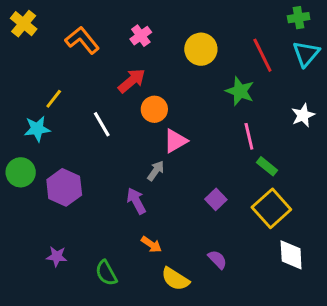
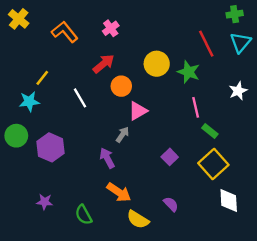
yellow circle: (201, 49) -> (157, 64), moved
orange arrow: (151, 244) -> (119, 192), size x1.5

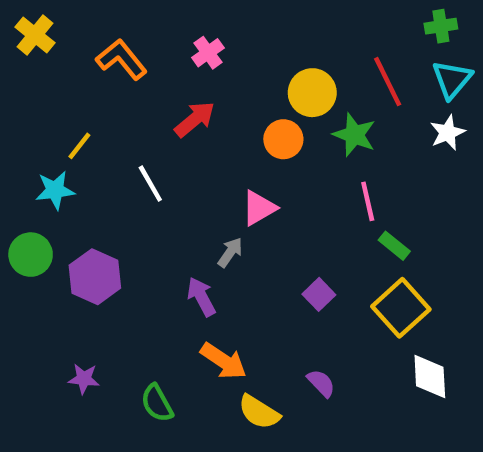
yellow circle: (157, 64) -> (312, 93), moved
orange circle: (121, 86) -> (283, 139), moved
white star: (238, 91) -> (448, 133), moved

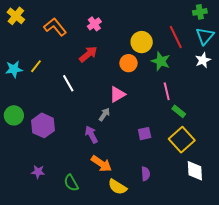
cyan star: (55, 190) -> (14, 69), moved
purple square: (319, 294) -> (145, 134), turned 32
purple semicircle: (321, 383) -> (146, 174), turned 40

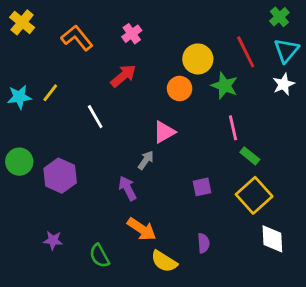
green cross: (200, 12) -> (279, 17), turned -32

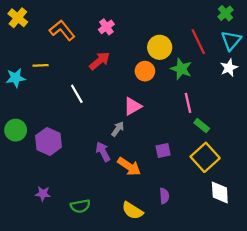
yellow line: (50, 93) -> (41, 65), moved, turned 49
orange arrow: (142, 229) -> (129, 166), moved
green semicircle: (99, 256) -> (80, 206), turned -72

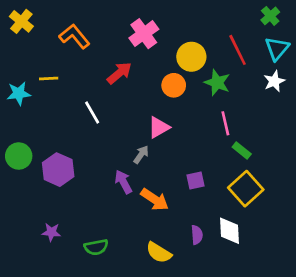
pink cross: (106, 27) -> (144, 34), moved, size x1.5
white diamond: (220, 192) -> (229, 231), moved

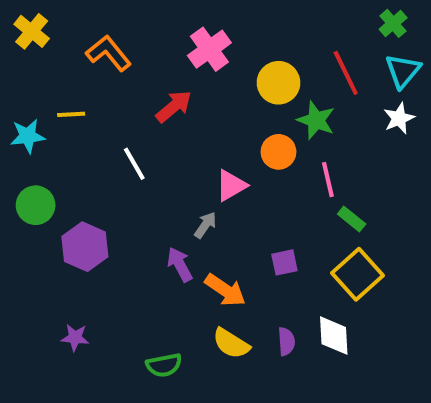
orange circle: (174, 85) -> (278, 152), moved
green circle: (19, 156) -> (36, 205), moved
green semicircle: (96, 247) -> (164, 365), moved
yellow semicircle: (159, 253) -> (231, 343), moved

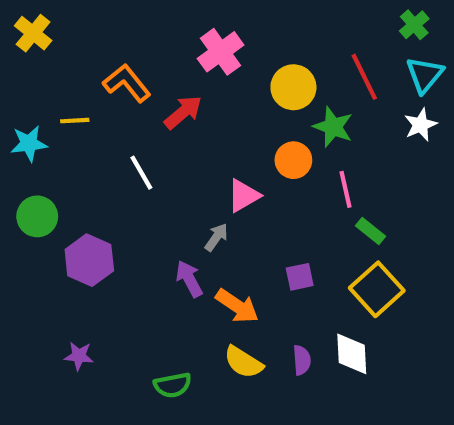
orange L-shape: (109, 53) -> (127, 83), moved

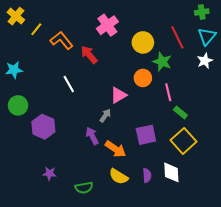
green cross: (414, 25) -> (202, 12), turned 32
red arrow: (183, 112) -> (89, 55), turned -90
yellow line: (75, 121) -> (36, 29), moved, turned -48
purple square: (300, 277) -> (146, 135), size x1.5
purple star: (79, 356) -> (49, 173), moved

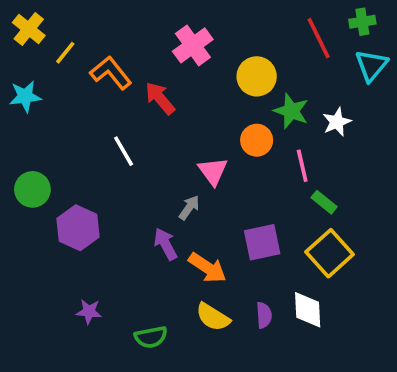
red line: (177, 37) -> (319, 38), moved
white star: (205, 61) -> (337, 122), moved
cyan star: (14, 70) -> (25, 96), moved
pink triangle: (119, 95) -> (213, 171), turned -36

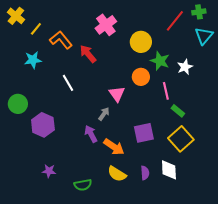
red line: (319, 38) -> (175, 21), turned 65
cyan star: (25, 96) -> (33, 60), moved

